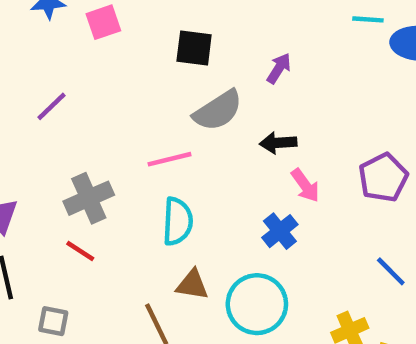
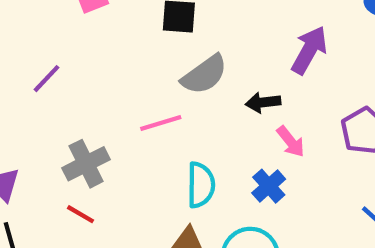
purple arrow: (279, 68) -> (309, 50), moved, size x1.6
cyan semicircle: (178, 221) -> (201, 185), moved

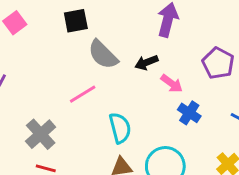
gray semicircle: (204, 75) -> (103, 55), turned 96
blue cross: (269, 186) -> (189, 113), moved

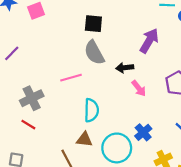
black square: (76, 21) -> (93, 24), moved
blue cross: (189, 113) -> (143, 132), moved

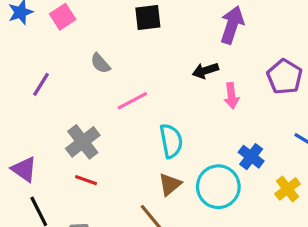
gray semicircle: (94, 53) -> (100, 63), moved, size x0.6
pink arrow: (139, 88) -> (232, 96), turned 42
brown triangle: (84, 139) -> (170, 184), turned -35

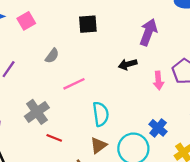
gray semicircle: (100, 63) -> (52, 56), turned -105
pink arrow: (232, 96) -> (158, 80), moved
red line: (86, 180) -> (54, 138), moved

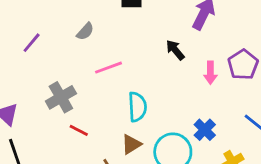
black arrow: (128, 64) -> (175, 50), turned 60

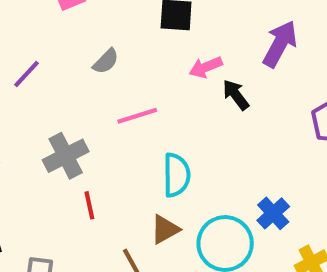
pink arrow: (210, 73) -> (206, 67), moved, turned 65
red line: (79, 130) -> (89, 205), turned 48

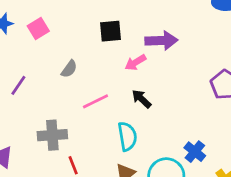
purple arrow: (280, 44) -> (161, 41), moved, turned 68
black arrow: (236, 95) -> (142, 99), moved
gray cross: (66, 156) -> (52, 135), turned 32

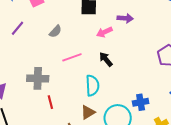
purple arrow: (161, 41) -> (125, 18), size x0.7
purple line: (18, 85) -> (17, 28), moved
blue cross: (195, 152) -> (141, 102), turned 35

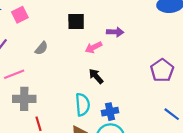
pink line: (72, 57) -> (14, 74), moved
blue cross: (141, 102) -> (110, 112), moved

